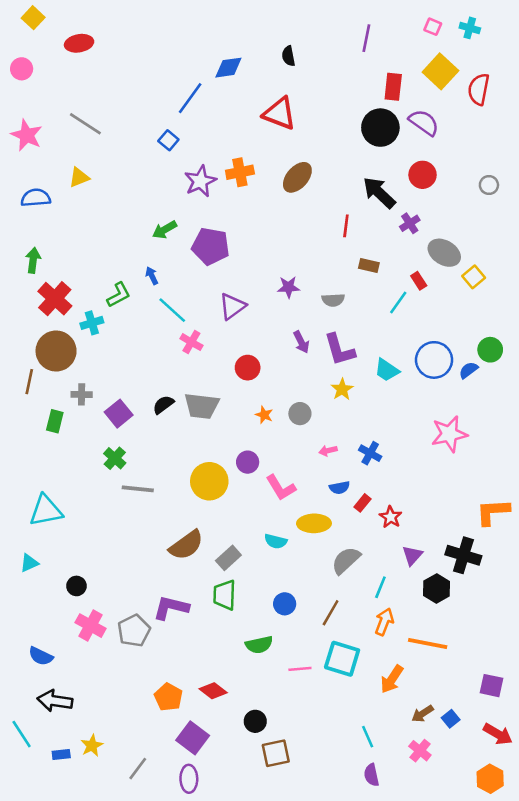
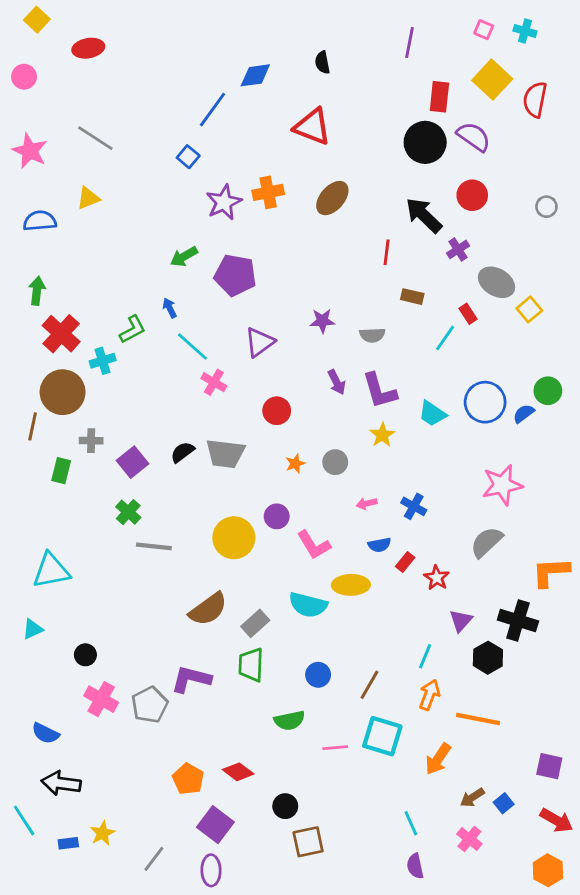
orange star: (264, 415) -> (295, 464), turned 30
cyan semicircle: (276, 541) -> (308, 605), size x1.5
gray semicircle: (346, 560) -> (487, 542), moved

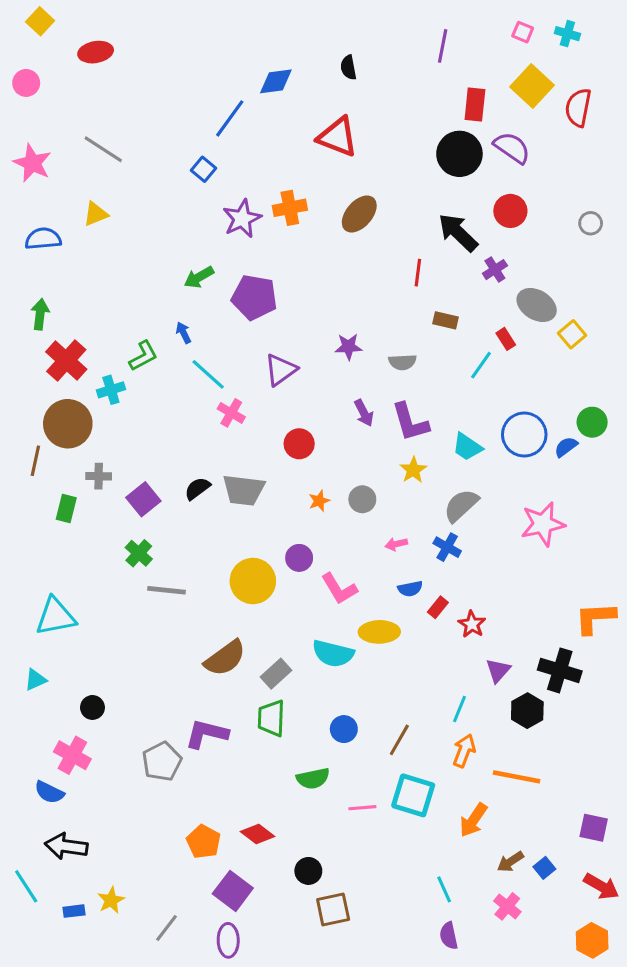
gray semicircle: (487, 542) -> (461, 505), moved
pink cross: (101, 699) -> (72, 755), moved

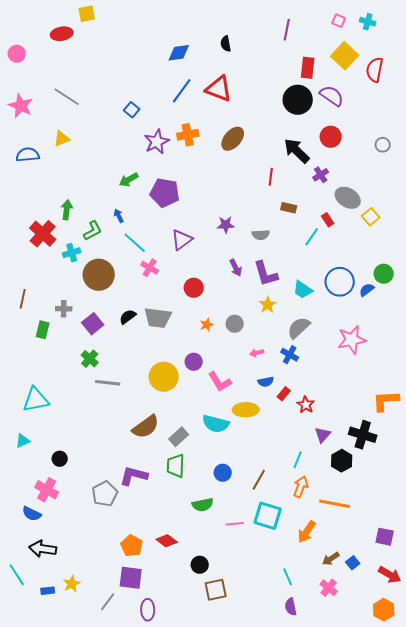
yellow square: (40, 21) -> (87, 14), moved, turned 36
blue line: (230, 118) -> (182, 91), moved
green arrow: (40, 314) -> (67, 210), moved
brown circle: (68, 424) -> (99, 275), moved
purple square: (233, 891) -> (131, 578), moved, turned -30

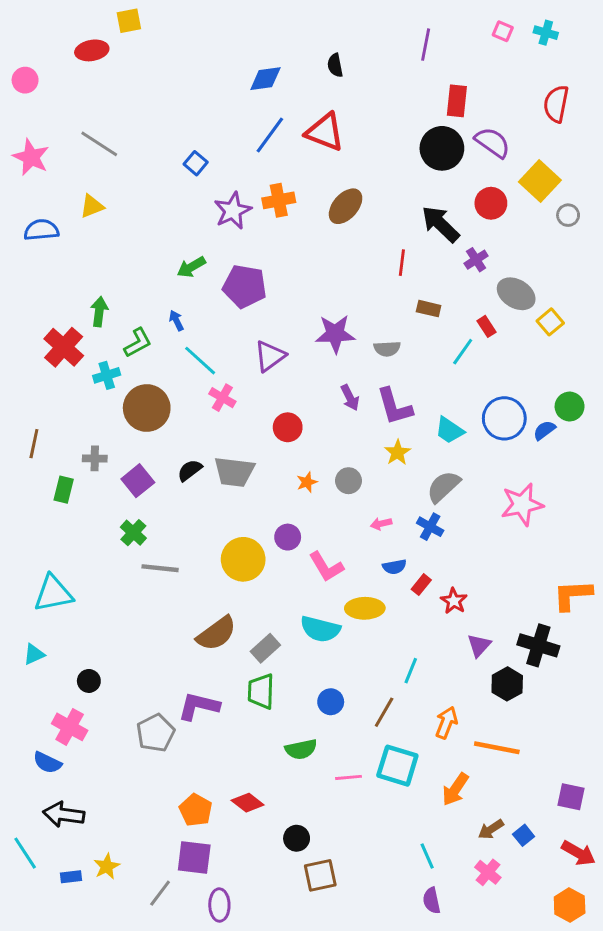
yellow square: (345, 56) -> (540, 181), moved
purple star: (226, 225) -> (335, 334), size x1.5
cyan line: (298, 460) -> (411, 671), moved

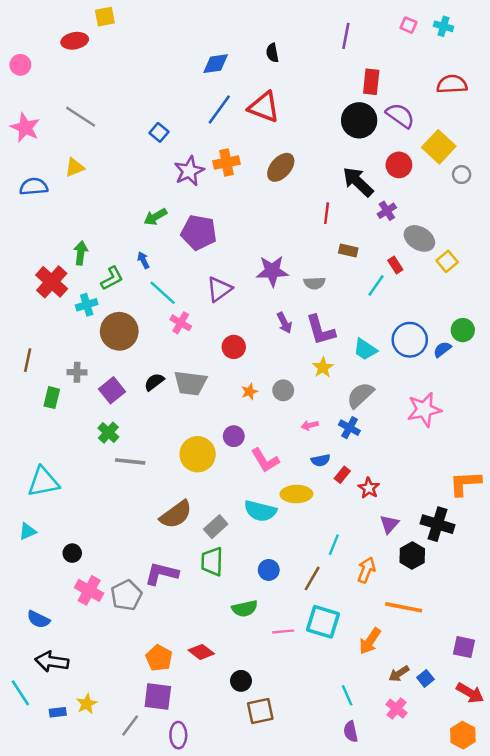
red semicircle: (556, 104) -> (452, 84), turned 76
orange arrow: (446, 723) -> (366, 570), moved
pink cross: (70, 727) -> (89, 590), moved

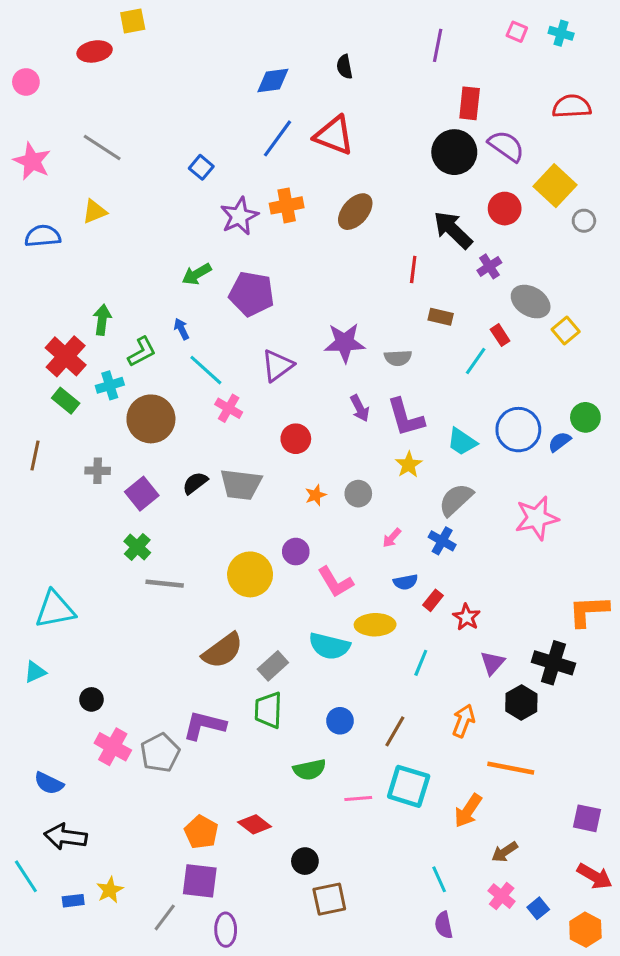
green rectangle: (52, 398) -> (66, 401), moved, turned -65
pink arrow: (310, 425) -> (392, 538), turned -35
cyan line: (334, 545) -> (421, 663), moved
blue square: (425, 678) -> (538, 908), moved

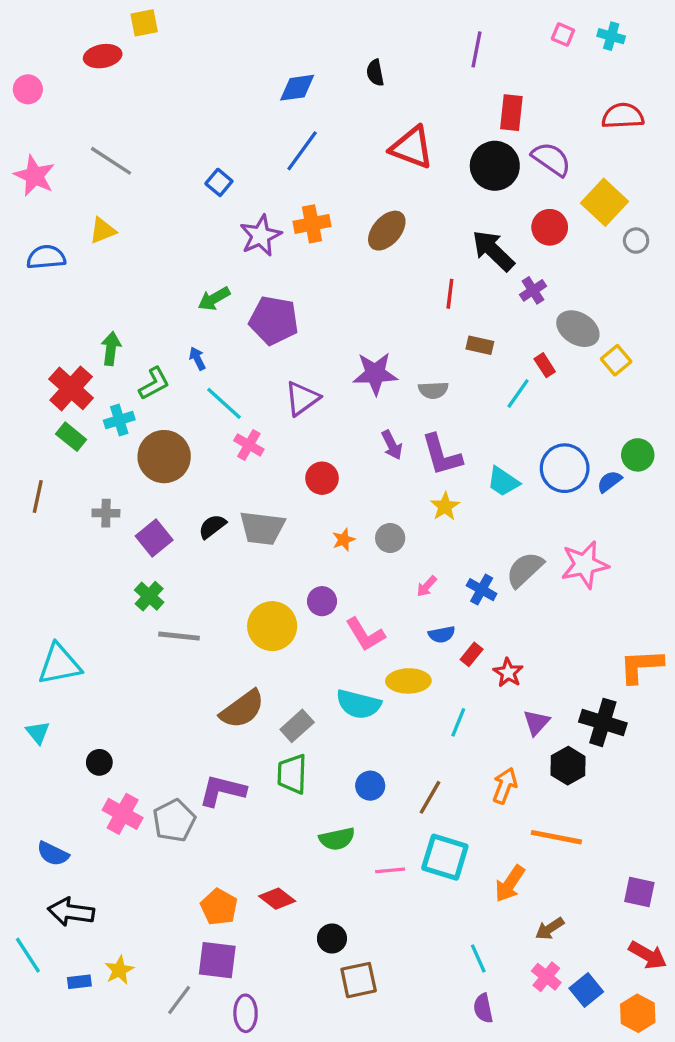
red triangle: (334, 135) -> (412, 147), moved
gray semicircle: (456, 500) -> (525, 570), moved
cyan triangle: (35, 672) -> (38, 732), turned -45
blue square: (538, 908) -> (586, 990), size x1.4

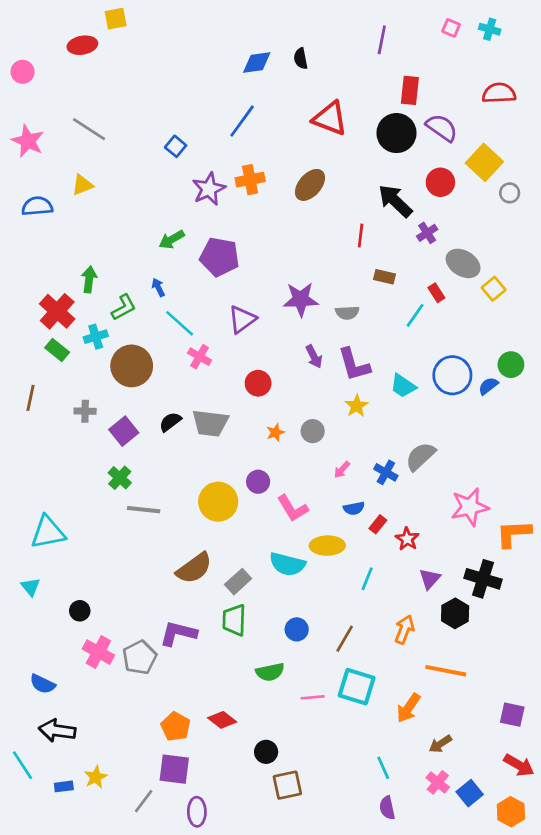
blue diamond: (297, 88) -> (257, 62), moved
pink star: (585, 565) -> (470, 507), moved

